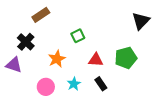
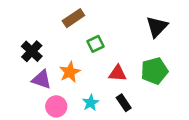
brown rectangle: (41, 15) -> (73, 18), moved
black triangle: (141, 21) -> (157, 27), moved
purple triangle: (14, 65) -> (42, 79), moved

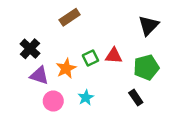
green square: (95, 44) -> (90, 58), moved
red triangle: (118, 73) -> (114, 56), moved
black rectangle: (124, 103) -> (136, 98), moved

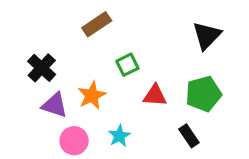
red triangle: (114, 56) -> (155, 95), moved
green square: (90, 58) -> (127, 65), moved

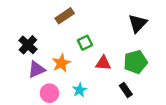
purple triangle: (55, 105) -> (37, 70), turned -42

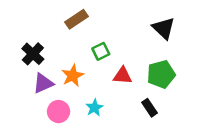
black triangle: (138, 23) -> (164, 28), turned -30

